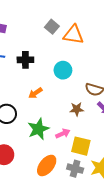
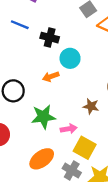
cyan circle: (63, 70) -> (70, 58), moved

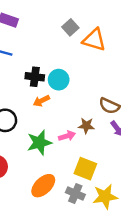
black cross: (50, 38) -> (35, 77), moved
pink arrow: (69, 129) -> (67, 136), moved

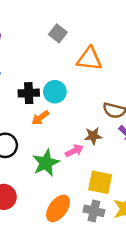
orange triangle: (94, 40) -> (89, 59), moved

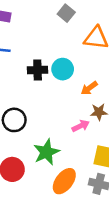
orange arrow: (40, 118) -> (89, 88), moved
green star: (46, 163) -> (46, 152), moved

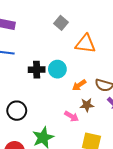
pink arrow: (81, 126) -> (72, 116), turned 56

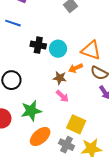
orange triangle: (85, 44) -> (91, 50), moved
brown star: (87, 105) -> (60, 78), moved

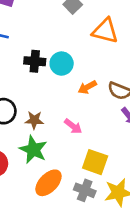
orange triangle: (91, 50) -> (105, 31), moved
brown star: (60, 78) -> (34, 120), moved
green star: (31, 111) -> (33, 150), turned -30

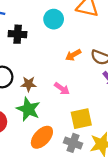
black cross: (35, 61) -> (18, 34), moved
cyan circle: (62, 64) -> (54, 19), moved
yellow square: (95, 162) -> (81, 119), turned -30

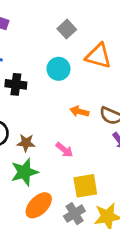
orange arrow: (73, 55) -> (79, 111), turned 42
green star: (28, 109) -> (24, 172), turned 30
gray cross: (73, 143) -> (74, 214), turned 36

